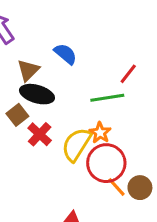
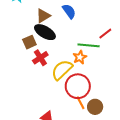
orange star: (100, 133) -> (80, 57), moved

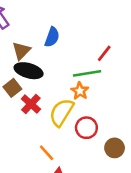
blue semicircle: (69, 11) -> (52, 37), turned 70
red circle: (78, 86) -> (86, 128), size x0.7
orange line: (80, 103) -> (47, 153), moved

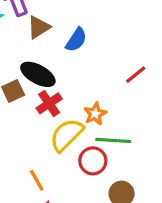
brown triangle: (21, 51) -> (39, 27), moved
green line: (87, 73) -> (113, 140), moved
red cross: (31, 104) -> (49, 103), moved

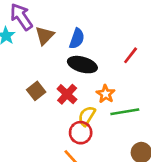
black ellipse: (38, 74) -> (82, 65), moved
yellow semicircle: (67, 135) -> (87, 116), size x0.7
red circle: (93, 161) -> (81, 133), moved

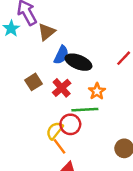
blue semicircle: (77, 39) -> (61, 55), moved
green line: (125, 112) -> (85, 110), moved
yellow semicircle: (87, 116) -> (55, 131), moved

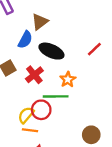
brown triangle: (47, 32) -> (40, 22), moved
blue semicircle: (61, 55) -> (25, 40), moved
orange line: (60, 146) -> (30, 130), turned -49

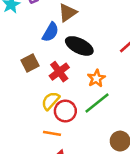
green line: (56, 96) -> (97, 103), moved, turned -40
yellow semicircle: (26, 115) -> (51, 101), moved

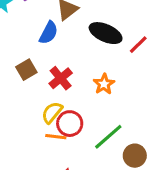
black ellipse: (79, 46) -> (106, 33), moved
green line: (97, 103) -> (108, 137), moved
orange line: (52, 133) -> (56, 137), moved

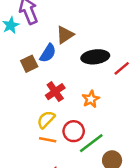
black ellipse: (106, 33) -> (95, 57), turned -35
brown square: (26, 70) -> (29, 64), moved
red circle: (70, 124) -> (74, 131), moved

